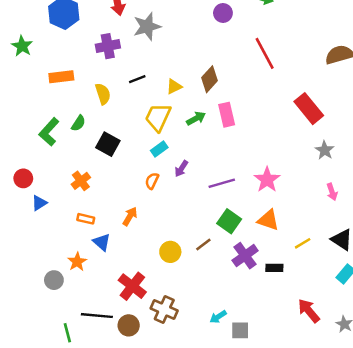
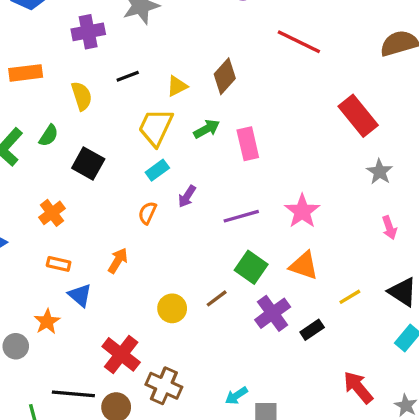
red line: (265, 53) -> (299, 42), turned -36
pink rectangle: (227, 115) -> (248, 144), moved
black rectangle: (274, 268) -> (312, 330), turned -35

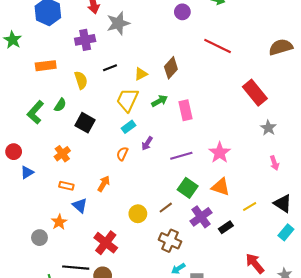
brown cross: (164, 386) -> (170, 241), moved

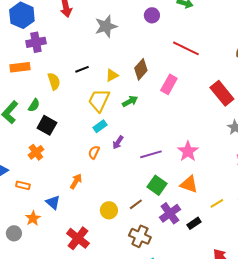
gray star: (118, 23) -> (106, 26), moved
purple cross: (85, 40) -> (36, 42), moved
pink rectangle: (185, 110) -> (169, 84), moved, turned 42
black square: (85, 123) -> (47, 125), moved
orange rectangle: (66, 186) -> (23, 185), moved

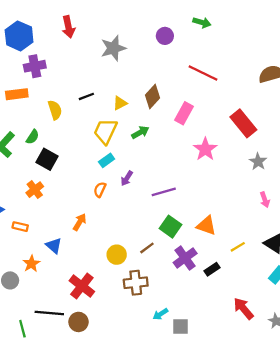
pink star: (188, 151) -> (205, 149), moved
brown cross: (140, 236) -> (136, 283), moved, turned -30

